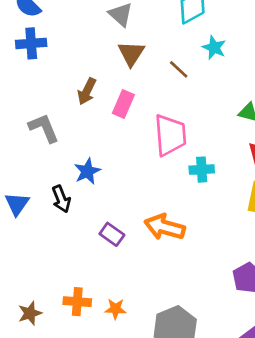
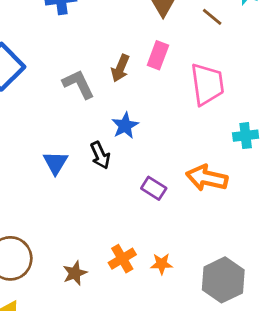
brown arrow: (87, 91) -> (120, 68), moved
cyan cross: (202, 170) -> (246, 136), moved
orange cross: (77, 302) -> (122, 259), turned -32

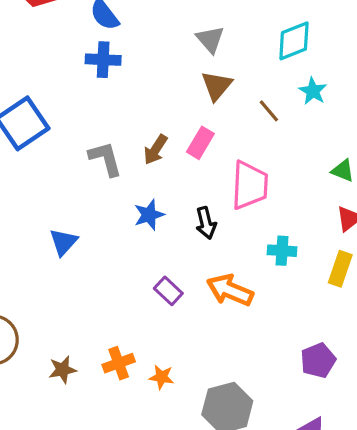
black arrow: (100, 155) -> (206, 223), moved

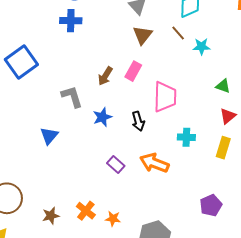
cyan star: (313, 91) -> (201, 46), moved, turned -30
brown line: (269, 111) -> (178, 33), moved
gray L-shape: (105, 159) -> (72, 97), moved
orange cross: (119, 363) -> (86, 211), turned -30

